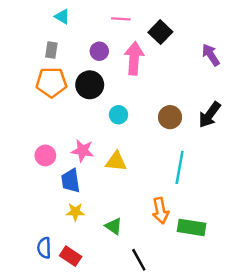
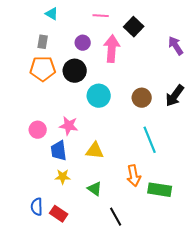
cyan circle: (118, 115) -> (99, 96), size x1.5
yellow triangle: (116, 161) -> (95, 151), moved
cyan line: (180, 167) -> (150, 140), turned -32

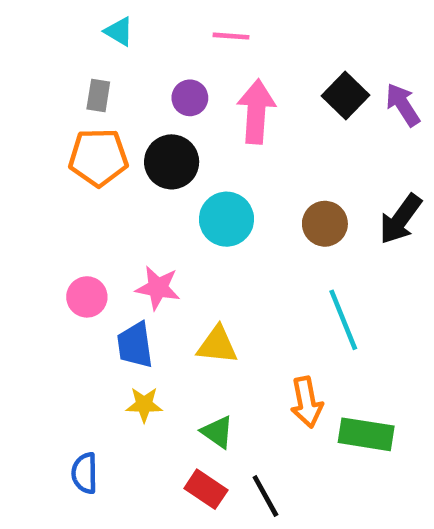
black square: (134, 27) -> (346, 96), moved
red rectangle: (59, 214) -> (206, 489), moved

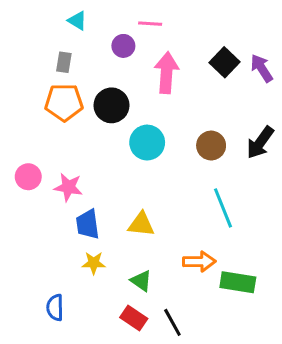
purple circle: (190, 98) -> (123, 46), moved
pink star: (158, 288) -> (68, 187), moved
pink circle: (87, 297) -> (28, 177), moved
orange arrow: (307, 402) -> (199, 261), turned -80

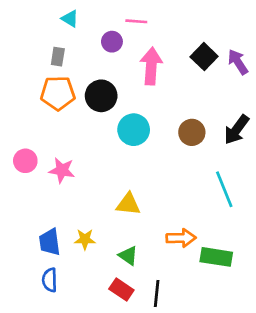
cyan line: (223, 208) -> (224, 189), moved
blue trapezoid: (88, 224) -> (50, 242), moved
black line: (172, 322) -> (157, 293), turned 35

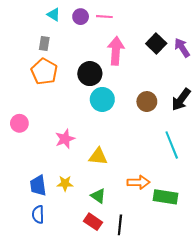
purple circle: (112, 42) -> (81, 17), moved
orange pentagon: (58, 93) -> (44, 71), turned 30
black circle: (101, 96) -> (90, 74), moved
pink star: (62, 170) -> (65, 139), moved, turned -30

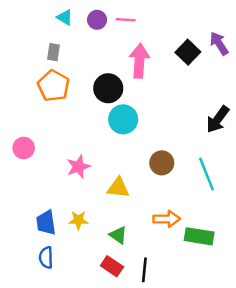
purple arrow: (182, 48) -> (219, 43), moved
brown circle: (147, 102) -> (162, 163), moved

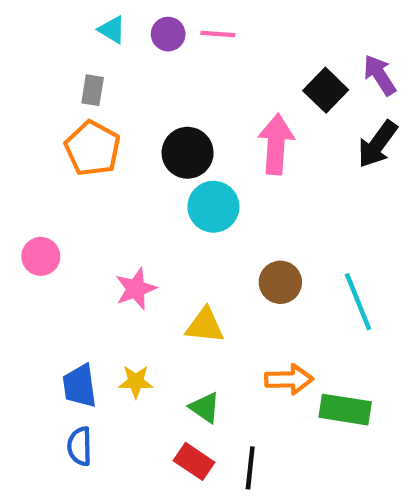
pink arrow: (139, 61) -> (276, 144), moved
black arrow: (218, 119) -> (377, 144), moved

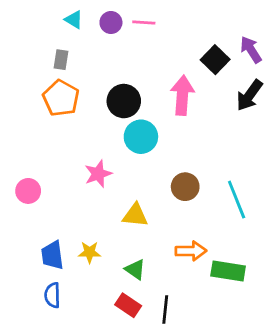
pink circle: (41, 256) -> (28, 191), moved
pink star: (136, 289) -> (98, 174), moved

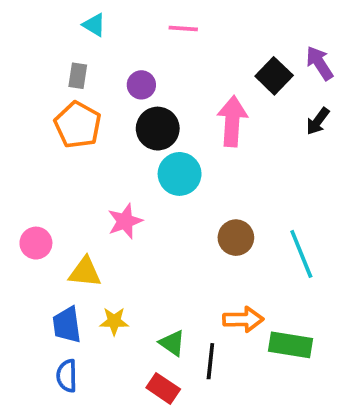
purple circle: (111, 22) -> (141, 85), moved
black arrow: (249, 95) -> (318, 121), size x0.7
yellow triangle: (135, 215) -> (85, 272), moved
black line: (165, 309) -> (210, 361), moved

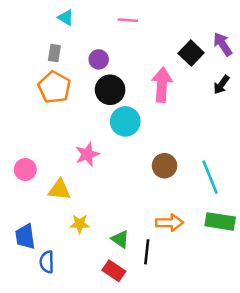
blue trapezoid: (67, 325) -> (25, 237), moved
green rectangle: (290, 345) -> (220, 221), moved

